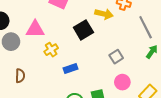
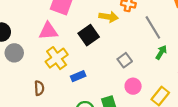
pink triangle: (35, 29) -> (48, 31), moved
yellow cross: (51, 50) -> (57, 58), size x1.5
brown semicircle: (20, 76) -> (39, 88), moved

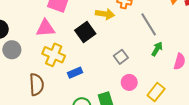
yellow cross: (57, 58) -> (54, 55), turned -30
brown semicircle: (39, 88) -> (37, 85), size x1.5

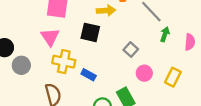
pink triangle: (45, 28) -> (50, 37), turned -48
black square: (85, 32) -> (90, 32), turned -30
blue rectangle: (75, 73) -> (89, 75), turned 64

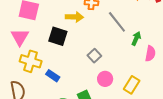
green arrow: (165, 34) -> (136, 38), moved

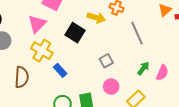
green arrow: (136, 38) -> (143, 68), moved

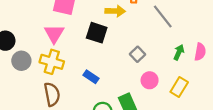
yellow cross: (42, 51) -> (52, 62), moved

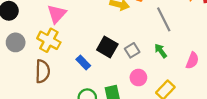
black square: (97, 33) -> (107, 47), moved
green arrow: (179, 52) -> (161, 51), moved, turned -72
gray circle: (21, 61) -> (16, 42), moved

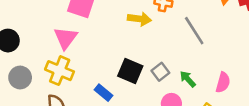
green arrow: (161, 51) -> (188, 79), moved
pink semicircle: (192, 61) -> (223, 82), moved

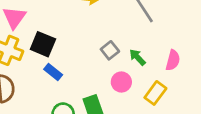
black square: (130, 71) -> (43, 44), moved

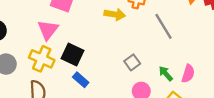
green arrow: (137, 57) -> (166, 74), moved

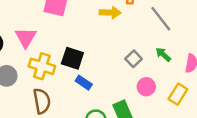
pink triangle: (48, 30) -> (26, 37), moved
green arrow: (166, 74) -> (163, 54), moved

